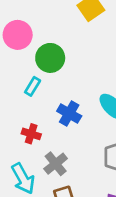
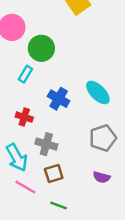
gray cross: (56, 164) -> (46, 144), turned -35

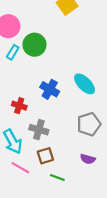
cyan rectangle: (25, 74) -> (13, 52), moved
green line: (59, 206) -> (57, 177), moved

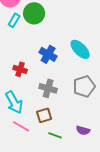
gray cross: (39, 130) -> (48, 88), moved
purple semicircle: (88, 159) -> (83, 130), moved

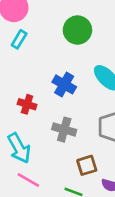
green circle: (34, 13) -> (77, 30), moved
brown square: (44, 115) -> (87, 165), moved

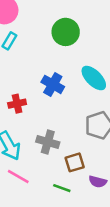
red cross: (27, 104) -> (17, 104), turned -30
gray cross: (64, 130) -> (48, 142), moved

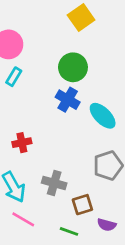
blue cross: (53, 84) -> (68, 100), moved

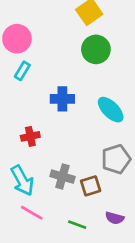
green circle: (73, 67) -> (96, 49), moved
blue cross: (68, 100) -> (62, 99), moved, turned -30
brown square: (82, 205) -> (91, 186), moved

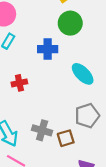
blue cross: (62, 99) -> (48, 49), moved
red cross: (30, 136) -> (19, 83), moved

